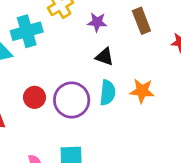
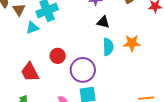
purple circle: (72, 100) -> (83, 70), moved

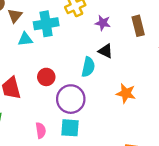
orange star: (132, 43) -> (126, 93), moved
cyan semicircle: (108, 47) -> (88, 67), moved

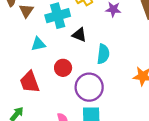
cyan triangle: (25, 39) -> (38, 44), moved
black triangle: (106, 51) -> (79, 35), moved

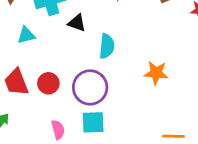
red circle: (63, 68) -> (48, 83), moved

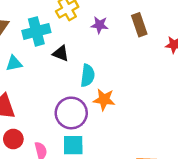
orange star: (156, 73) -> (104, 100), moved
red circle: (48, 83) -> (13, 139), moved

